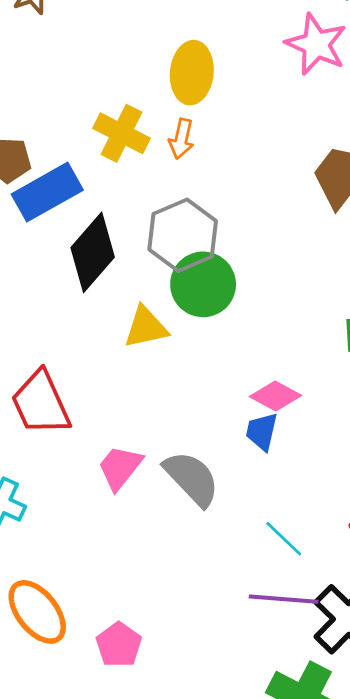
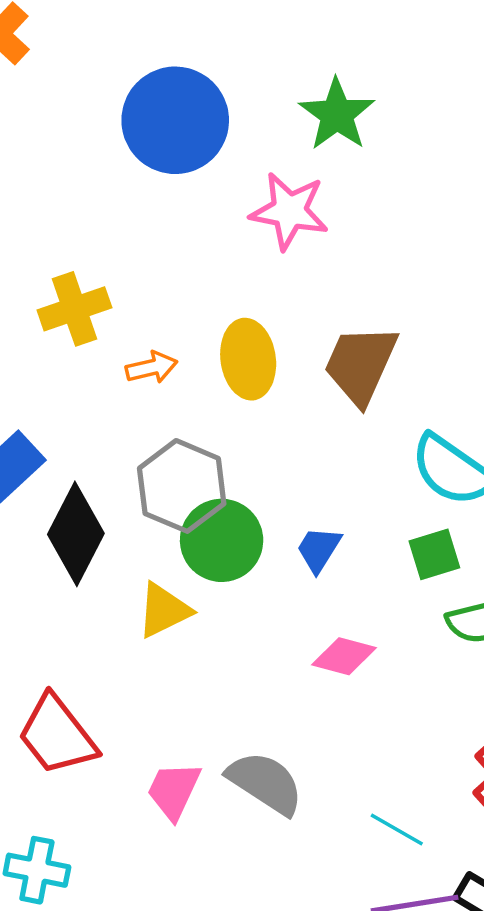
yellow ellipse: (192, 73) -> (248, 359), moved
yellow cross: (121, 133) -> (74, 309), moved, turned -32
orange arrow: (181, 139) -> (151, 367), turned -102
blue trapezoid: (262, 432) -> (319, 549), moved, turned 33

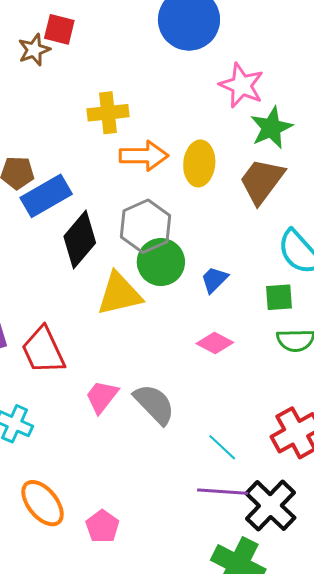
green star: (337, 114) -> (271, 128), moved
orange arrow: (151, 367) -> (144, 156), size x1.6
yellow triangle: (164, 610) -> (119, 294), size x1.4

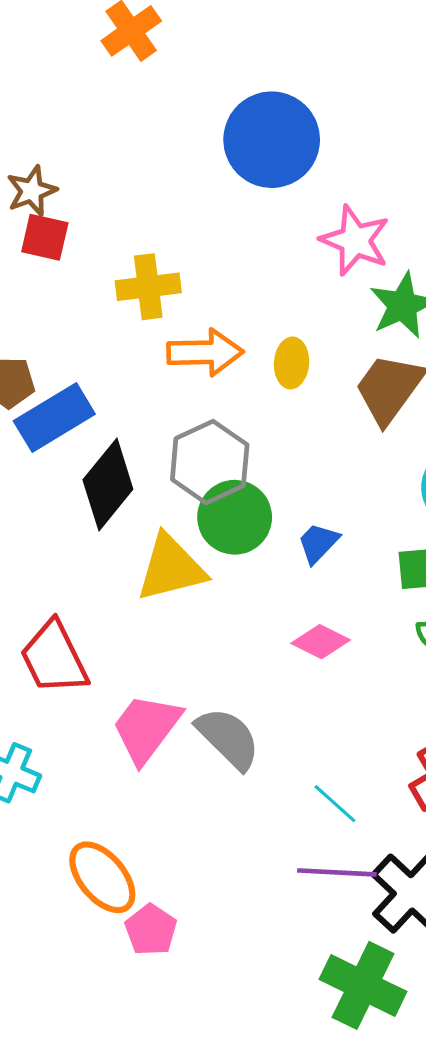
red square: (59, 29) -> (45, 237), moved
yellow ellipse: (199, 163) -> (292, 363), size x0.7
pink trapezoid: (102, 397) -> (146, 728), size x1.4
orange ellipse: (43, 503) -> (102, 877), moved

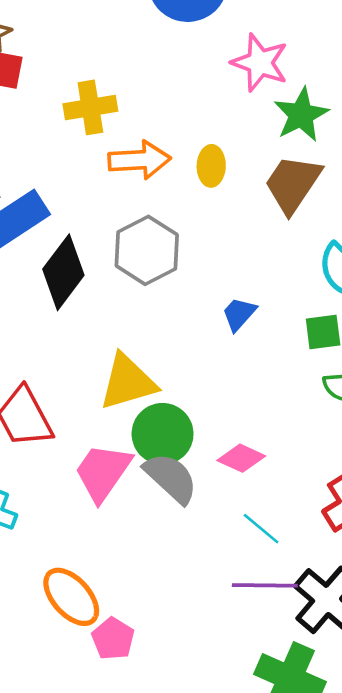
green circle: (235, 517) -> (163, 434), moved
yellow triangle: (171, 568) -> (128, 382), moved
pink diamond: (321, 642) -> (241, 458), moved

